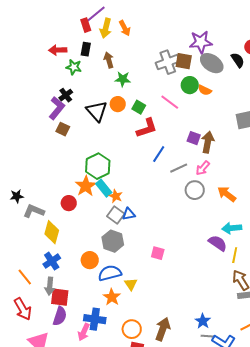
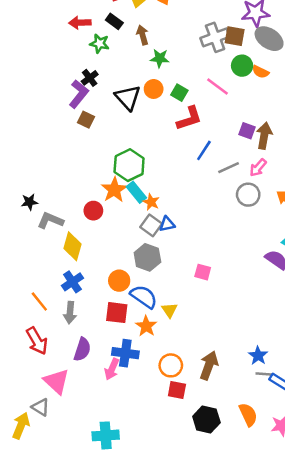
black rectangle: (86, 49) -> (114, 21), turned -64
blue semicircle: (110, 273) -> (144, 297), turned 50
red square: (60, 297) -> (117, 313), moved

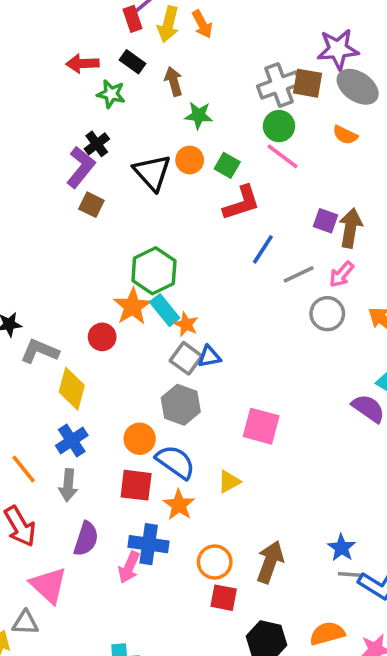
green circle: (242, 66) -> (279, 126), moved
pink square: (203, 272) -> (261, 426), size x1.5
yellow triangle: (170, 310) -> (229, 482), moved, turned 35
gray triangle: (41, 407) -> (25, 623), turned -30
orange semicircle: (248, 415) -> (327, 633), turned -80

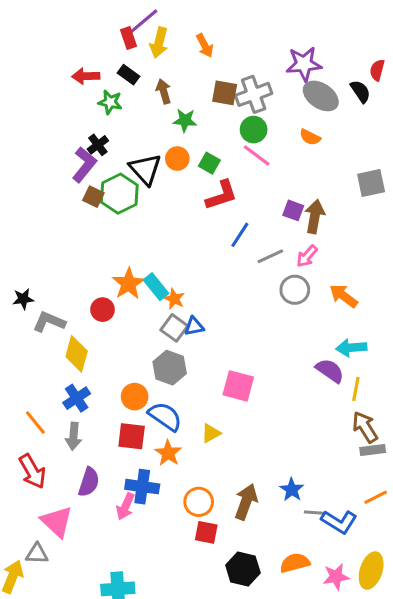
orange arrow: (202, 24) -> (205, 46), moved
brown square: (308, 83) -> (225, 93), moved
green hexagon: (154, 271) -> (119, 194), moved
blue star: (342, 548) -> (292, 490), moved

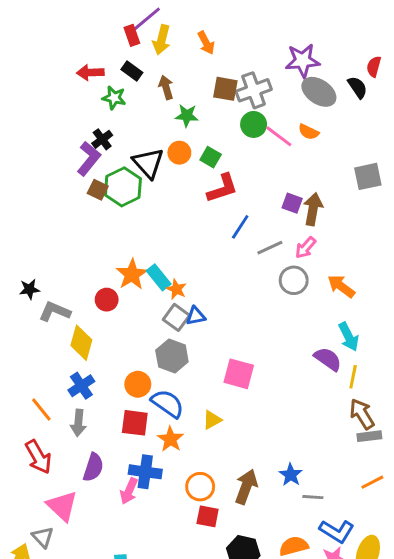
pink line: (257, 155) -> (279, 136), moved
cyan arrow: (351, 348) -> (349, 337), turned -112
blue L-shape: (339, 522) -> (337, 531), moved
gray triangle: (37, 554) -> (43, 537), turned 45

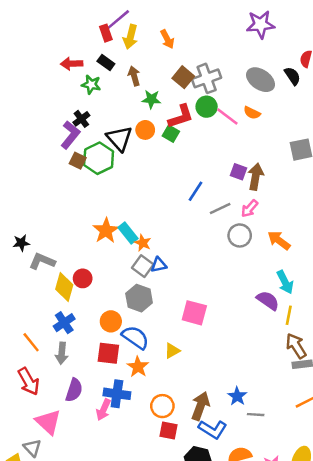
purple star: (303, 61) -> (261, 24), moved
brown square: (225, 89) -> (183, 77), turned 30
red L-shape: (222, 188) -> (181, 116), moved
red circle: (107, 300) -> (83, 278), moved
blue L-shape: (337, 531) -> (213, 429), moved

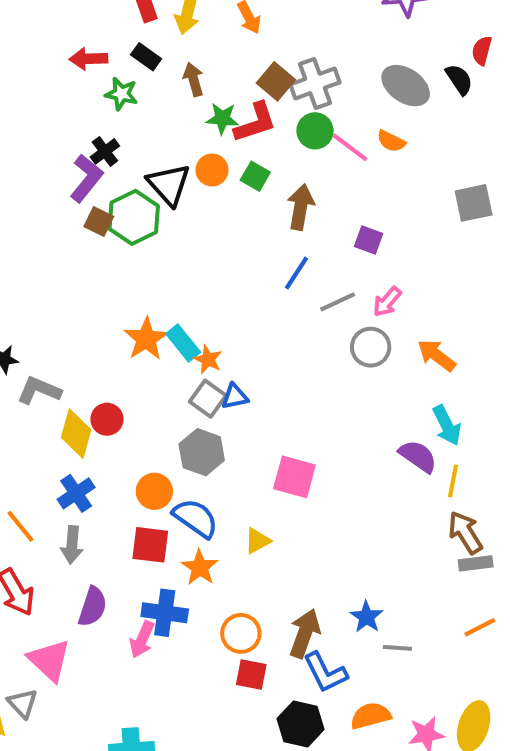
red L-shape: (181, 116) -> (255, 123), moved
brown arrow: (256, 177) -> (301, 207), moved
blue L-shape: (213, 429) -> (325, 673), turned 32

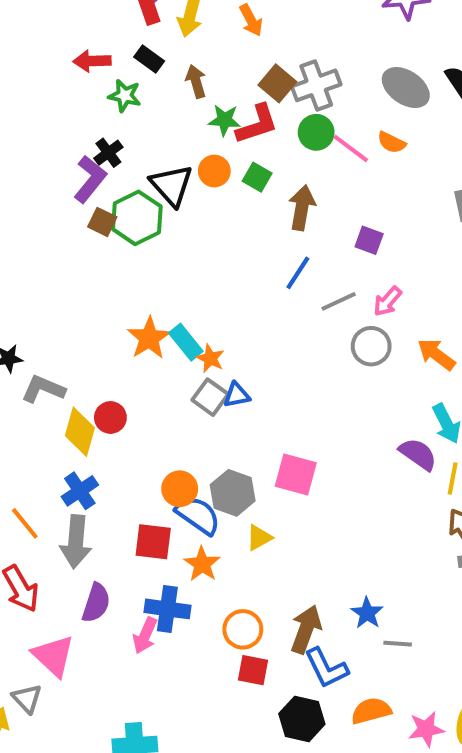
gray hexagon: (202, 452) -> (233, 493), moved
orange circle: (154, 491) -> (180, 489), moved
gray arrow: (72, 545) -> (76, 542), size x1.4

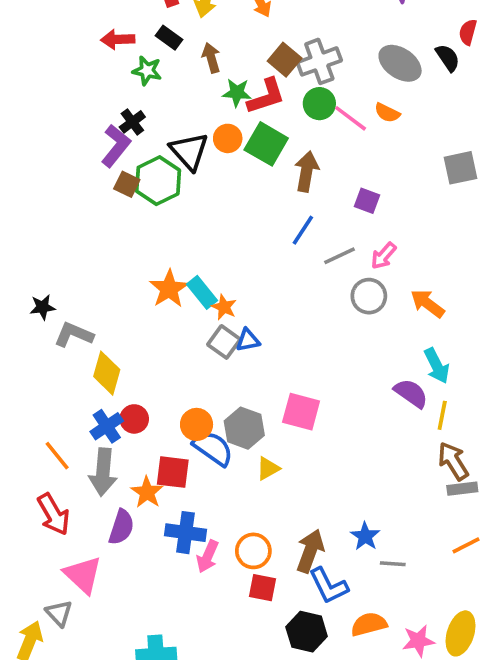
green square: (257, 177) -> (266, 144), size x1.6
red circle: (110, 417) -> (134, 419), moved
orange star: (202, 564) -> (147, 492), moved
pink arrow: (145, 635) -> (208, 556), moved

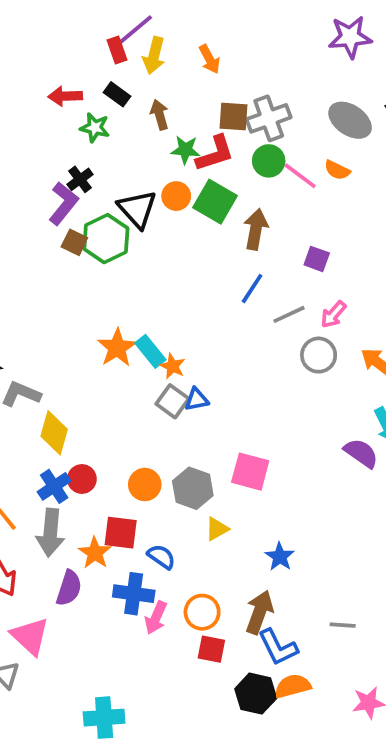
brown square: (285, 60) -> (234, 117), turned -36
blue semicircle: (213, 448) -> (161, 557), moved, size x0.7
blue star: (365, 536) -> (280, 557), moved
orange semicircle: (369, 624) -> (293, 686), moved

